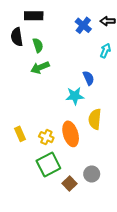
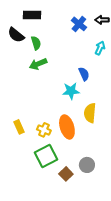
black semicircle: (17, 37) -> (16, 35), turned -42

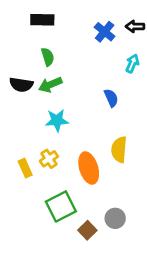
black semicircle: (16, 35) -> (21, 85), moved, turned -30
cyan star: (71, 91) -> (57, 120), moved
yellow cross: (44, 130) -> (49, 159), moved, turned 32

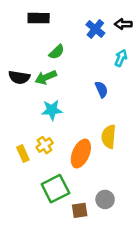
green semicircle: (48, 57) -> (57, 52), moved, turned 63
orange ellipse: (89, 168) -> (81, 154), turned 40
brown square: (87, 230) -> (80, 210), turned 35

